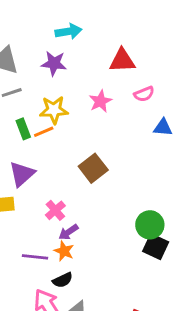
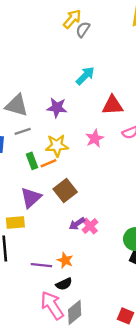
cyan arrow: (68, 31) -> (85, 76), moved, turned -36
brown square: (93, 168) -> (65, 191), moved
pink cross: (55, 210) -> (90, 226), moved
purple arrow: (68, 232) -> (77, 224), moved

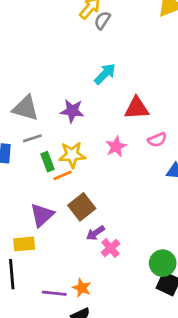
green rectangle: (32, 161) -> (47, 162), moved
purple arrow: (77, 224) -> (95, 233), moved

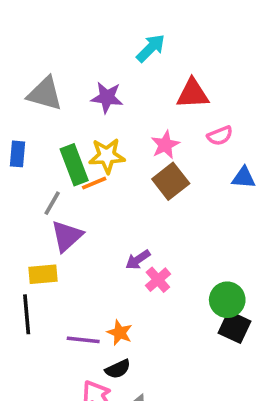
gray line: (32, 138) -> (52, 203), moved, turned -42
green rectangle: (47, 162) -> (74, 165), size x1.5
brown square: (82, 207) -> (171, 181), moved

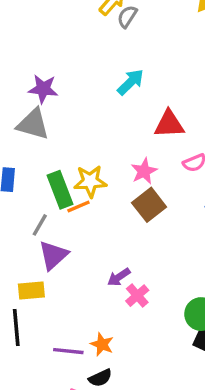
purple star: (107, 97) -> (43, 89), moved

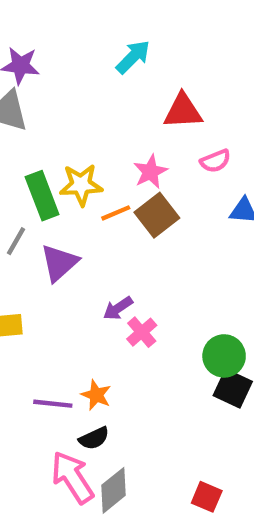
orange line: (78, 206) -> (116, 213), moved
purple triangle: (53, 255) -> (59, 263), moved

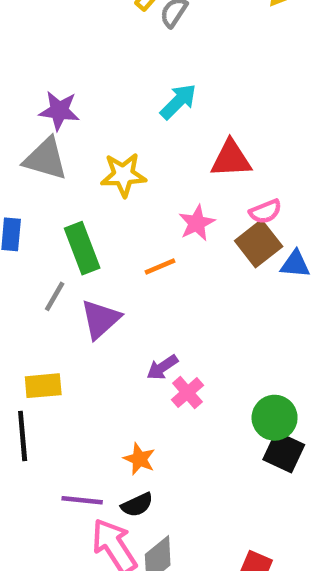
yellow star: (81, 185) -> (123, 175), moved
brown square: (157, 215) -> (259, 244), moved
purple line: (53, 404) -> (82, 500), moved

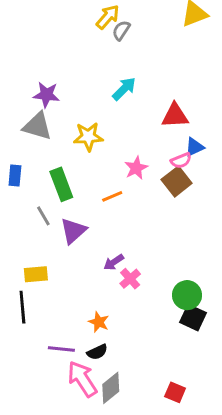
red triangle: (231, 159) -> (175, 116), moved
blue triangle: (295, 264) -> (194, 147), moved, turned -30
gray line: (55, 296) -> (43, 216), turned -60

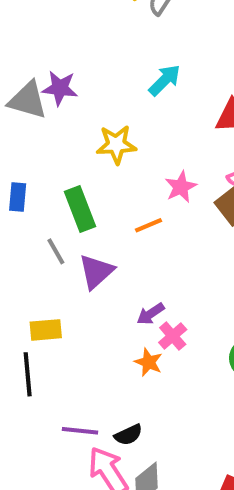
gray triangle: (37, 126) -> (28, 100), moved
orange star: (99, 322) -> (149, 362), moved

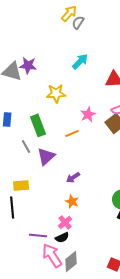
pink cross: (173, 336) -> (65, 222), moved

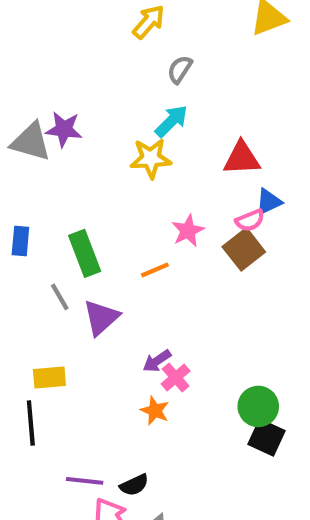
gray semicircle: (78, 22) -> (180, 69), moved
yellow star: (56, 93) -> (151, 158), moved
pink cross: (65, 222) -> (176, 377), moved

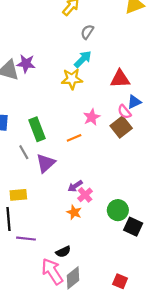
pink semicircle: (250, 220) -> (124, 112), turned 72
green circle: (258, 406) -> (118, 210), moved
purple line: (85, 481) -> (26, 239), moved

